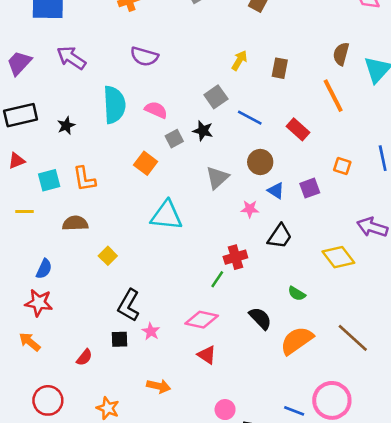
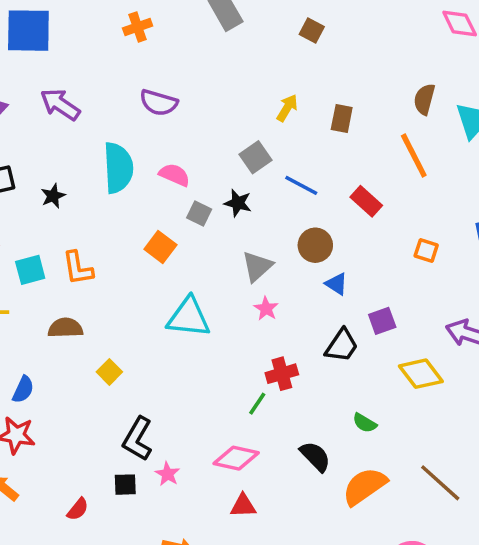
gray square: (174, 139) -> (199, 214), turned -36
purple square: (310, 188) -> (382, 321), moved
pink star: (250, 209) -> (266, 309), moved, turned 30
red triangle: (207, 355) -> (243, 506), turned -36

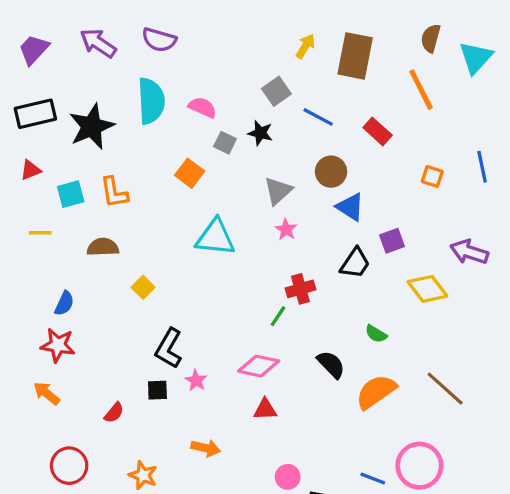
purple semicircle: (159, 103) -> (159, 40), moved
brown rectangle: (342, 119) -> (355, 56), size x1.8
black star: (53, 196) -> (92, 127), size x2.0
blue triangle: (336, 284) -> (350, 207), size x1.4

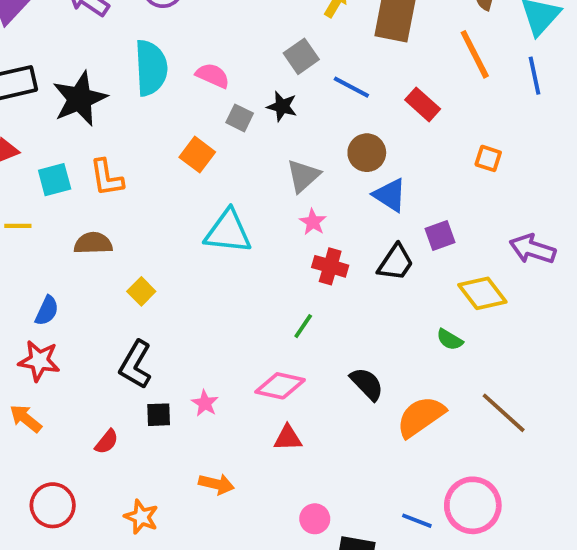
blue line: (482, 167) -> (534, 76), moved
red cross: (300, 289) -> (330, 266), moved, turned 32
green semicircle: (376, 334) -> (450, 340), moved
black L-shape: (169, 348) -> (136, 365), moved

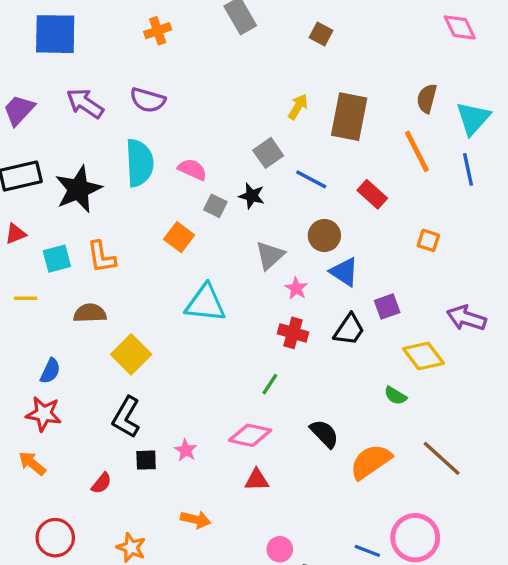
pink star: (313, 222) -> (296, 288), moved
yellow square: (141, 291) -> (131, 354), size x1.6

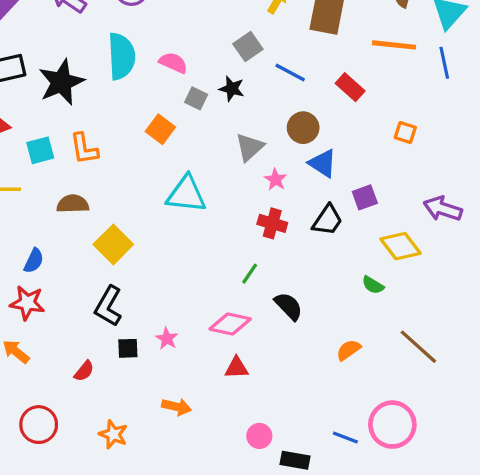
orange line: (417, 151) -> (394, 45), turned -57
black semicircle: (324, 434) -> (289, 306), moved
orange semicircle: (371, 462) -> (349, 350), size x0.6

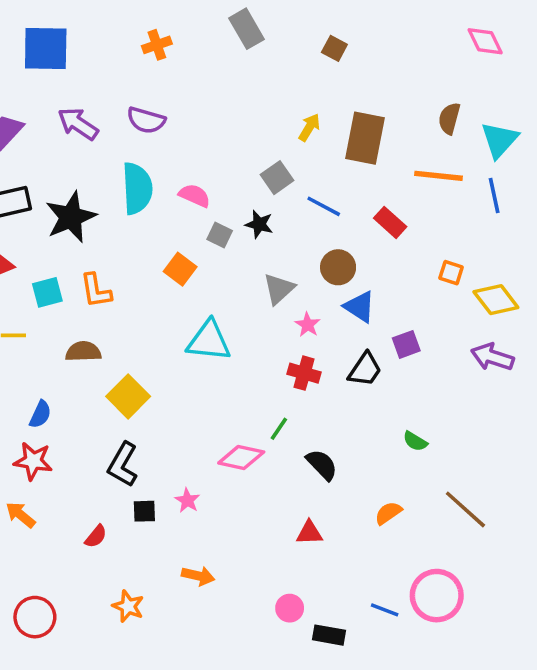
yellow diamond: (400, 246) -> (496, 300), moved
pink diamond: (230, 324) -> (241, 457), moved
red triangle: (237, 368) -> (309, 533), moved
red circle: (39, 425) -> (35, 617), moved

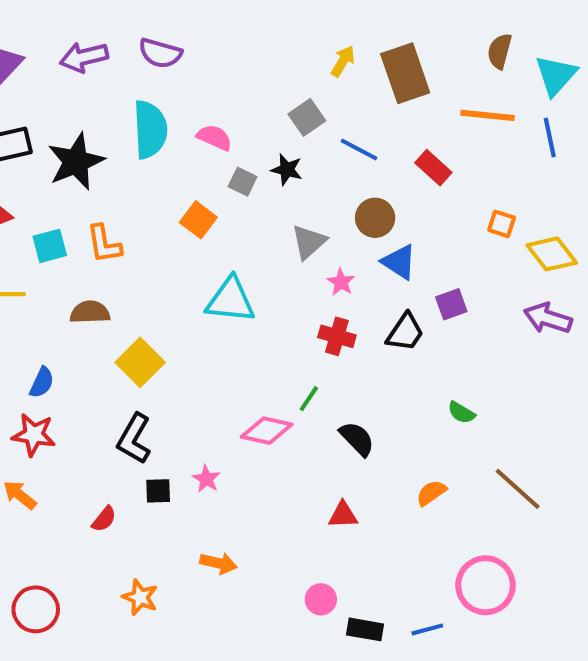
purple arrow: (78, 124) -> (84, 57), turned -48
brown rectangle: (365, 138) -> (405, 73), turned -30
blue line: (385, 610) -> (427, 629), moved, turned -36

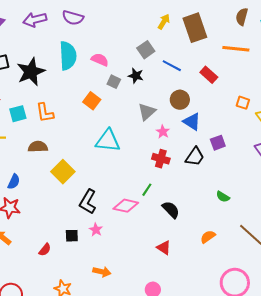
black L-shape: (134, 439) -> (88, 202), moved
red triangle: (343, 515) -> (164, 248), turned 35

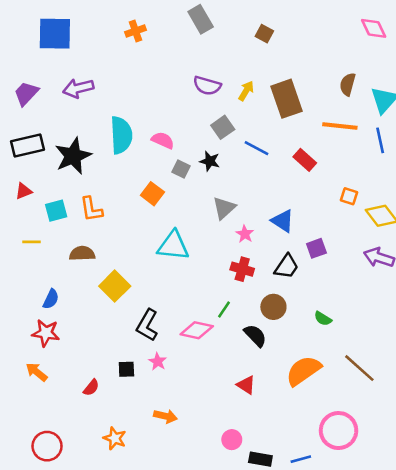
purple semicircle: (73, 18) -> (207, 86), moved
brown circle: (180, 100) -> (273, 307), moved
orange semicircle: (208, 237) -> (303, 371), size x1.8

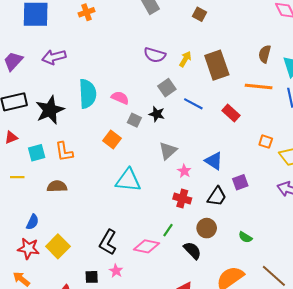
orange cross: (136, 31) -> (86, 12), moved
yellow square: (115, 286) -> (58, 246), moved

